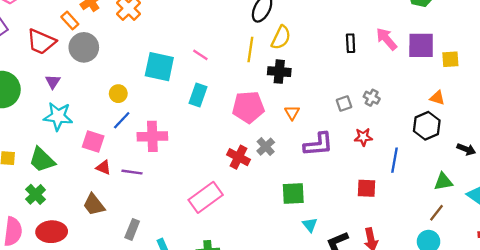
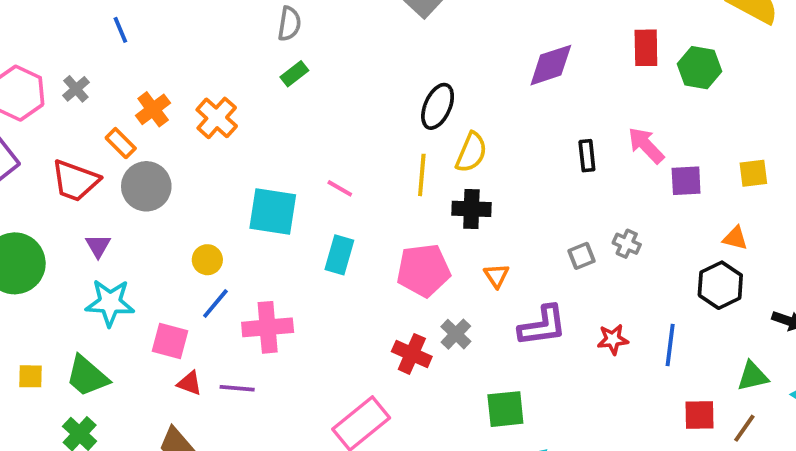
purple square: (421, 45) -> (686, 181), moved, size x0.7
red star: (363, 137) -> (613, 339), moved
red square: (367, 188) -> (700, 415), moved

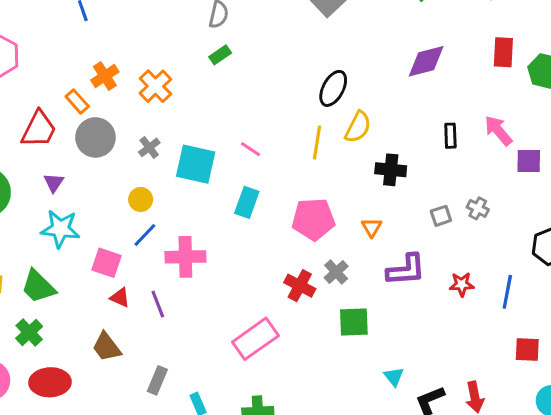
gray cross: (76, 89) -> (149, 147), moved
red trapezoid: (75, 181) -> (39, 129), turned -87
black cross: (471, 209) -> (391, 170), moved
purple line: (237, 388) -> (158, 304), turned 60
green square: (505, 409) -> (354, 322), moved

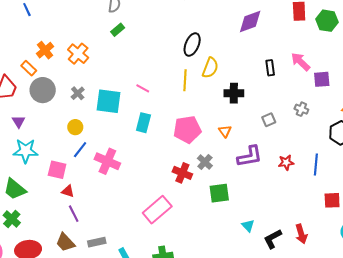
gray cross: (478, 208) -> (301, 109), moved
pink cross: (185, 257) -> (107, 161), turned 30
purple line: (158, 304) -> (74, 214), moved
brown trapezoid: (107, 347) -> (65, 242), moved
gray rectangle: (157, 380) -> (97, 242), turned 60

